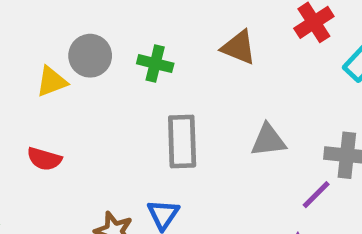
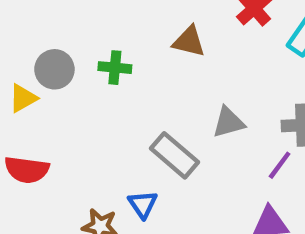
gray rectangle: (182, 141) -> (175, 155), moved, turned -39
red semicircle: (44, 159) -> (27, 170), size x1.4

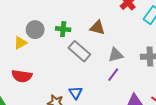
brown triangle: (189, 41) -> (97, 28), moved
gray rectangle: (175, 155) -> (79, 51), moved
purple line: (280, 165) -> (113, 75), moved

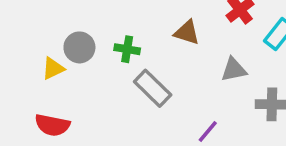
brown triangle: (97, 28) -> (187, 32), moved
gray triangle: (116, 55) -> (234, 70), moved

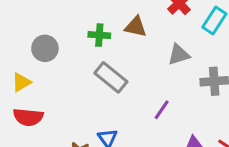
green cross: (127, 49) -> (99, 35), moved
yellow triangle: (53, 68) -> (21, 82), moved

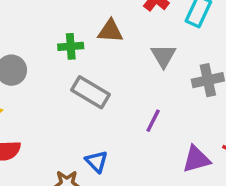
gray triangle: (179, 55) -> (164, 56), turned -35

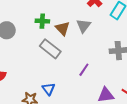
brown triangle: (110, 31) -> (63, 28), moved, turned 35
gray triangle: (164, 56) -> (83, 26), moved

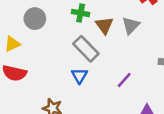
blue triangle: (49, 89) -> (79, 76), moved

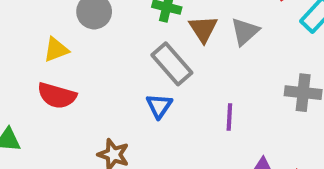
purple line: (124, 80) -> (229, 117), turned -42

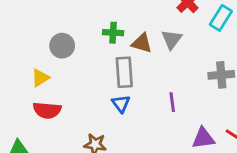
brown triangle: (203, 29) -> (142, 43), turned -30
gray rectangle: (172, 64) -> (124, 72), turned 48

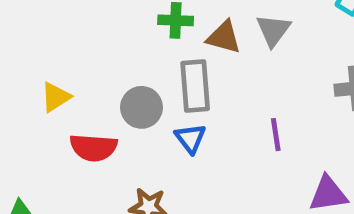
gray circle: (62, 46) -> (142, 107), moved
red semicircle: (47, 110) -> (93, 148), moved

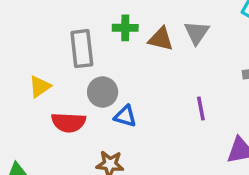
gray rectangle: (195, 86) -> (82, 49), moved
blue triangle: (190, 138) -> (125, 116), moved, turned -35

